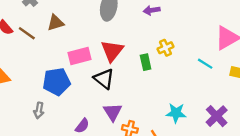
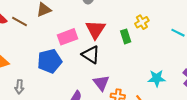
gray arrow: (39, 110) -> (19, 87), moved

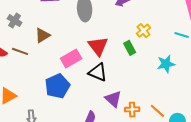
cyan star: (157, 78) -> (166, 64), moved

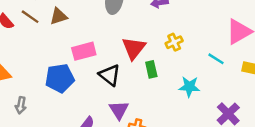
red triangle: (98, 46) -> (134, 48), moved
green rectangle: (130, 48) -> (151, 69), moved
brown line: (20, 51) -> (30, 17), moved

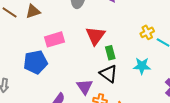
yellow cross: (174, 42) -> (147, 32), moved
black triangle: (110, 75) -> (109, 74), moved

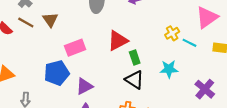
brown triangle: (33, 11) -> (50, 20), turned -42
red triangle: (95, 36) -> (118, 41), turned 30
purple triangle: (85, 87) -> (84, 86), moved, turned 42

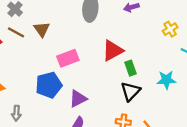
yellow cross: (172, 33) -> (170, 29), moved
black triangle: (134, 80) -> (130, 91), turned 42

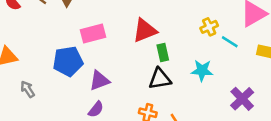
yellow cross: (170, 29) -> (209, 27), moved
black triangle: (130, 91) -> (160, 79), turned 30
gray arrow: (16, 113) -> (28, 89), turned 136

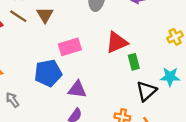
black triangle: (160, 79) -> (146, 91), moved, turned -30
purple triangle: (99, 81) -> (77, 89), turned 30

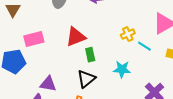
purple triangle: (77, 89) -> (48, 84), moved
black triangle: (146, 91) -> (86, 79), moved

